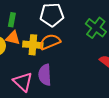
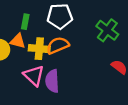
green rectangle: (12, 20) -> (25, 22), moved
pink triangle: (23, 82) -> (34, 76), moved

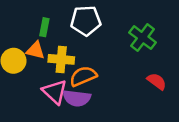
orange semicircle: (58, 45) -> (83, 76), moved
purple semicircle: (52, 81) -> (77, 98), turned -80

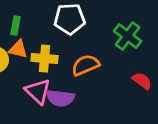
green rectangle: (44, 27) -> (16, 26), moved
orange semicircle: (83, 76) -> (85, 65), moved

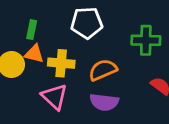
green cross: (128, 36) -> (146, 40), turned -36
purple semicircle: (60, 98) -> (104, 102), moved

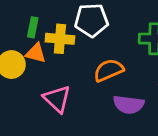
yellow cross: (61, 63) -> (60, 39), moved
purple semicircle: (104, 102) -> (129, 105), moved

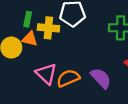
orange semicircle: (109, 70) -> (68, 78), moved
purple semicircle: (129, 105) -> (101, 78), turned -140

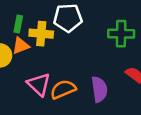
orange triangle: (30, 39) -> (21, 46), turned -35
purple semicircle: (101, 78) -> (99, 89), turned 35

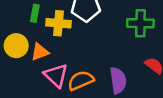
orange triangle: (21, 46) -> (40, 52), moved

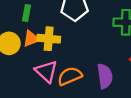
yellow cross: (58, 23) -> (49, 39), moved
orange triangle: (40, 52) -> (31, 39), moved

